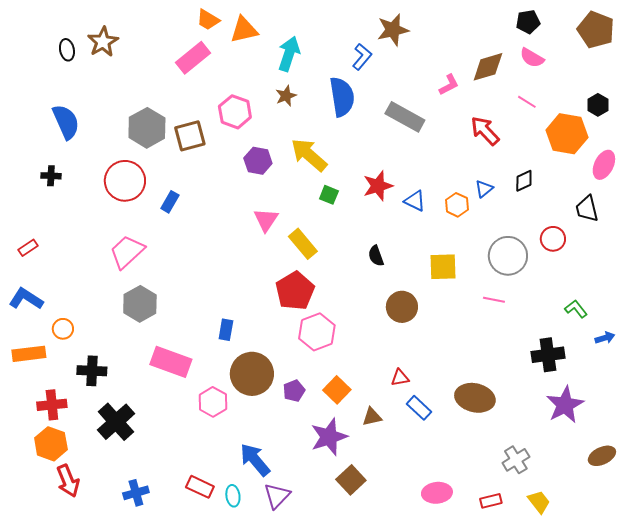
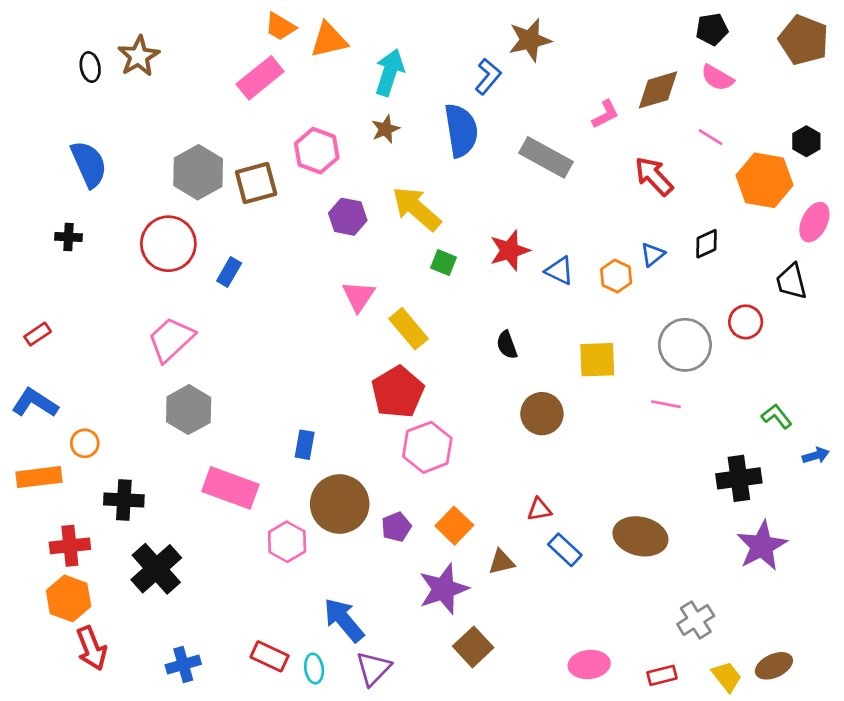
brown ellipse: (602, 456) -> (774, 666), moved

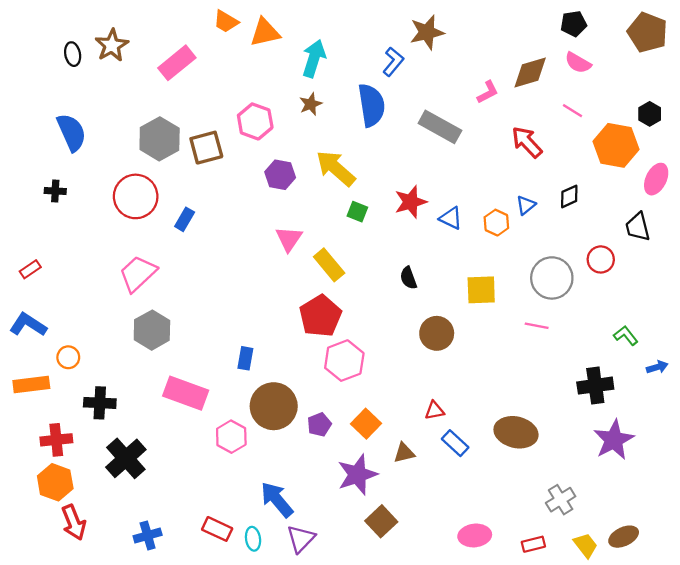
pink rectangle: (260, 78) -> (177, 63), moved

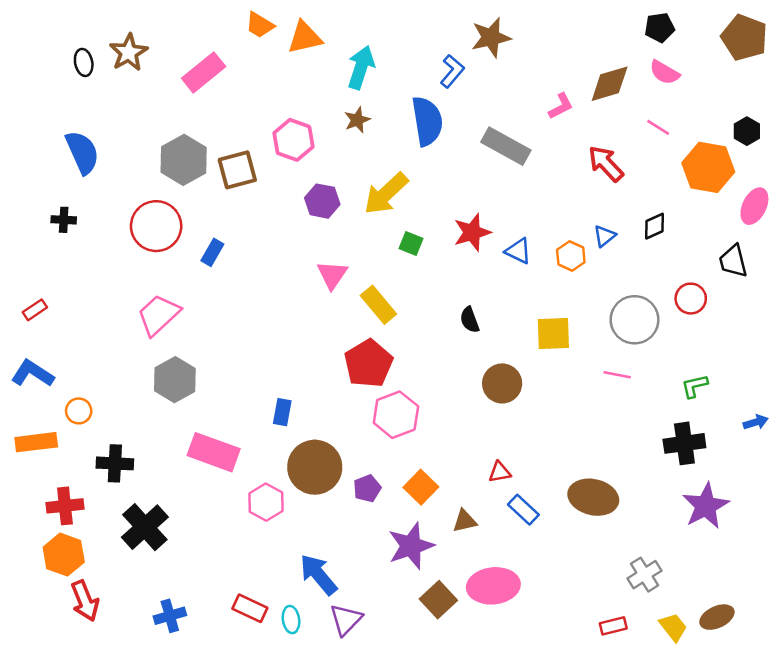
yellow arrow: (336, 168) -> (386, 194), turned -84
green L-shape: (626, 336) -> (694, 386), moved, turned -65
pink ellipse: (475, 535) -> (493, 586), moved, size x1.4

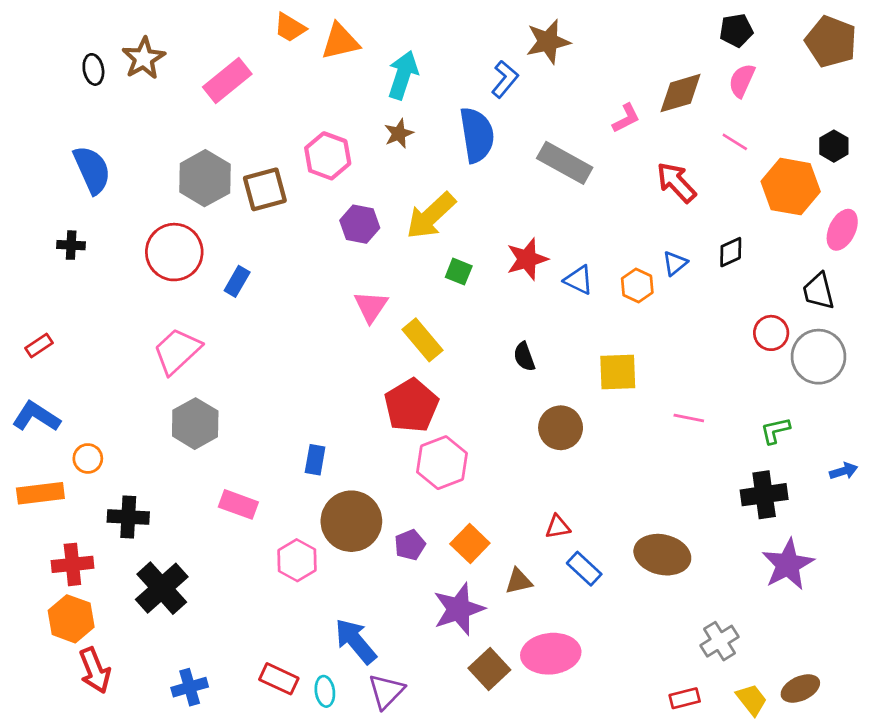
pink semicircle: (664, 72) -> (742, 81), turned 84
gray circle: (635, 320) -> (818, 357), moved
pink rectangle: (214, 452) -> (238, 504), size x0.7

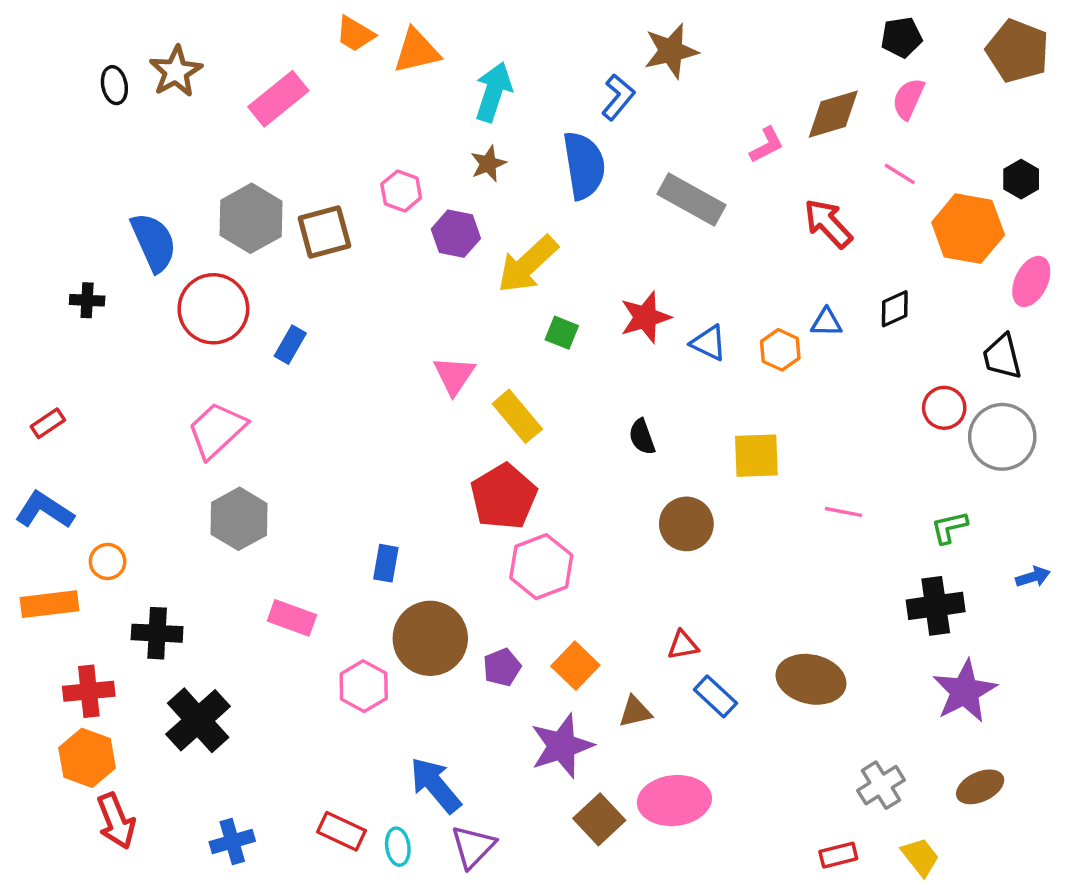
pink hexagon: (328, 156) -> (401, 191), size x0.7
blue semicircle: (92, 170) -> (154, 242), moved
purple hexagon: (360, 224) -> (456, 234), moved
blue triangle: (675, 263) -> (826, 322), turned 40
brown ellipse: (800, 689) -> (980, 787), moved

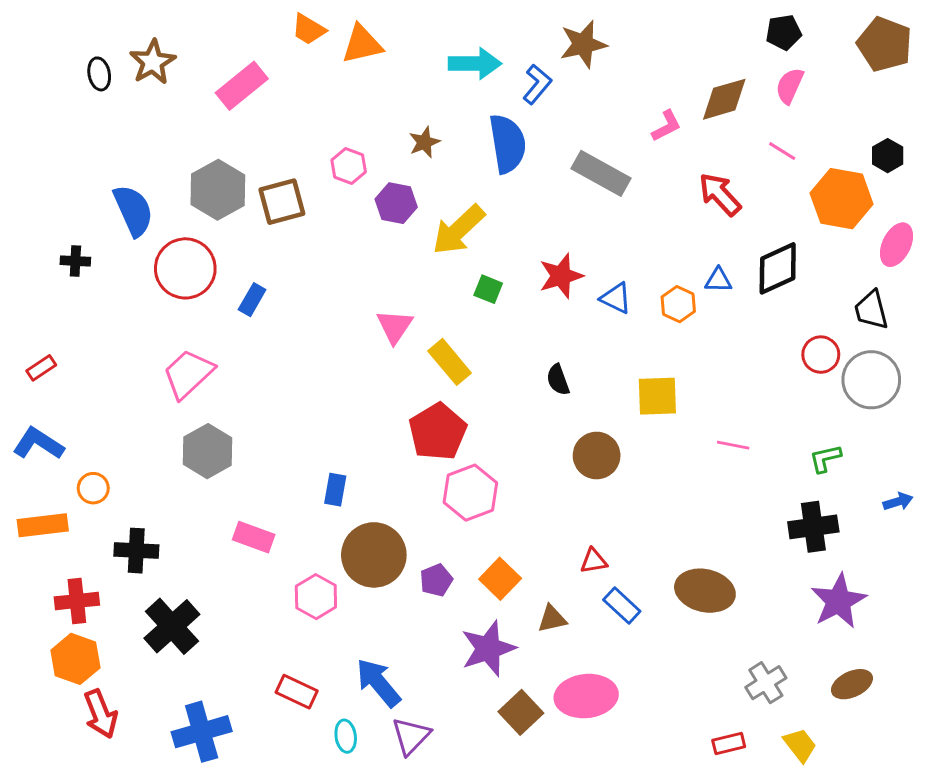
cyan arrow: (493, 92) -> (475, 64), moved, turned 72
black diamond: (895, 309) -> (778, 268), size x1.6
red rectangle: (341, 831) -> (297, 692), moved
blue cross: (232, 841) -> (202, 732), size x1.5

